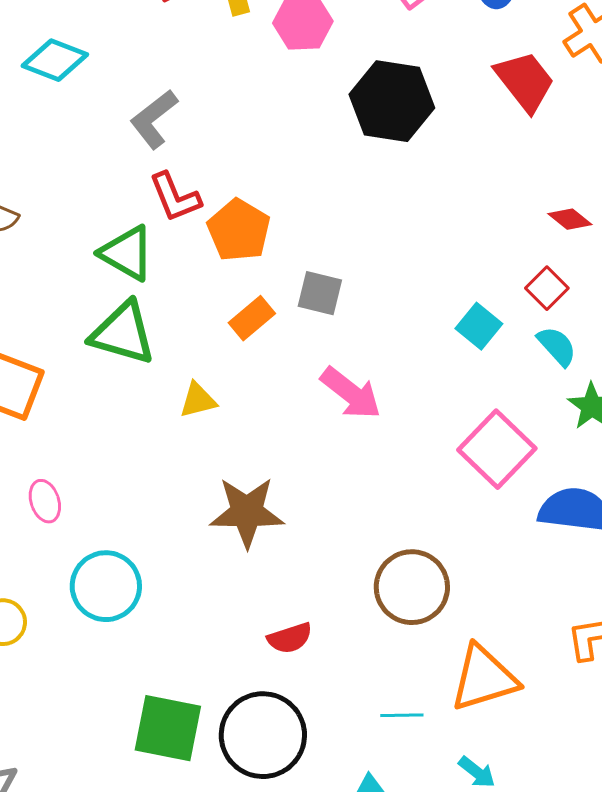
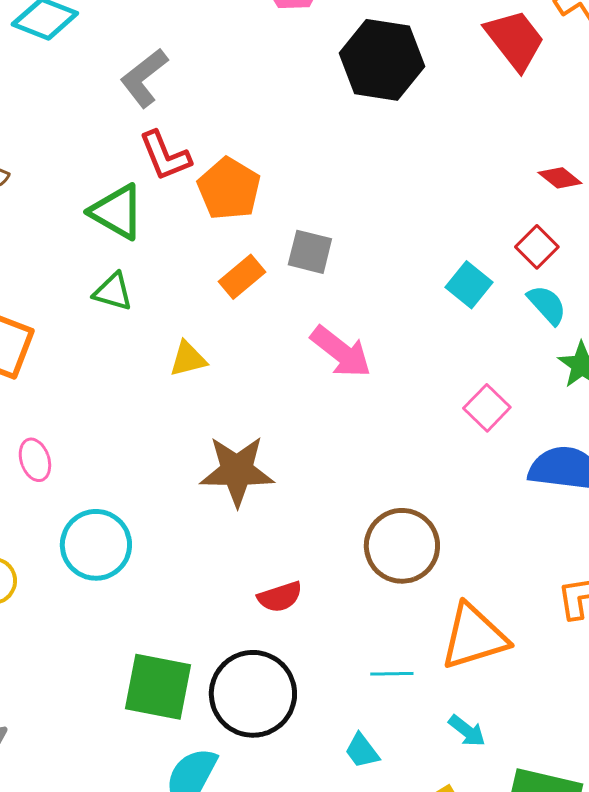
green triangle: (123, 333) -> (113, 292), size x0.6
pink square: (497, 449) -> (487, 408), size x0.6

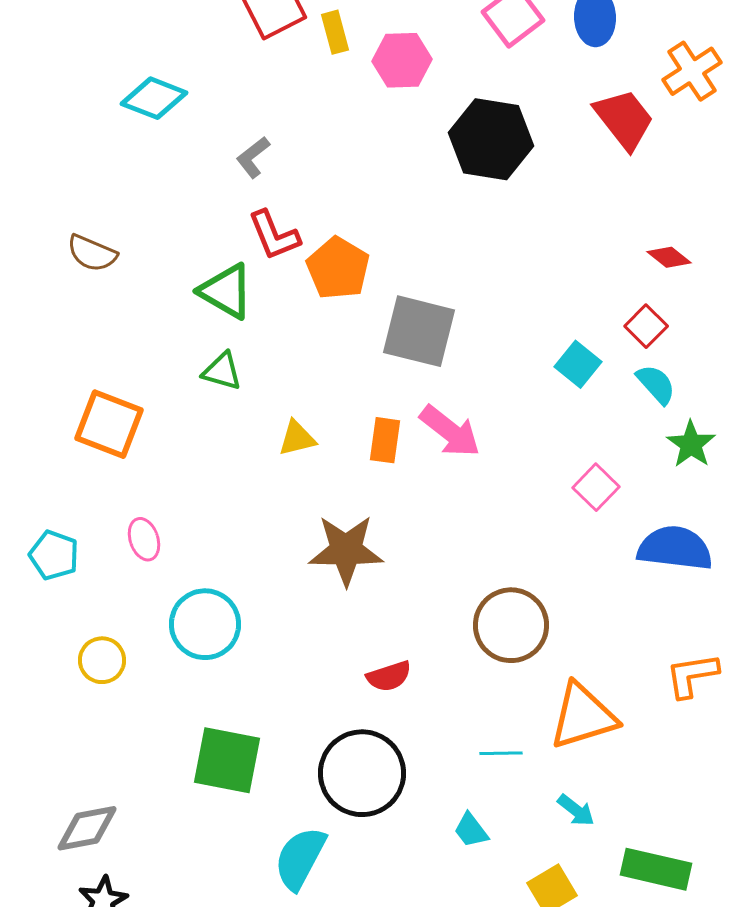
gray L-shape: (144, 78) -> (253, 157), size x0.7
gray square: (310, 252) -> (419, 331), size x1.6
orange rectangle: (242, 277) -> (385, 440), moved, turned -42
green square: (158, 687) -> (227, 760), moved

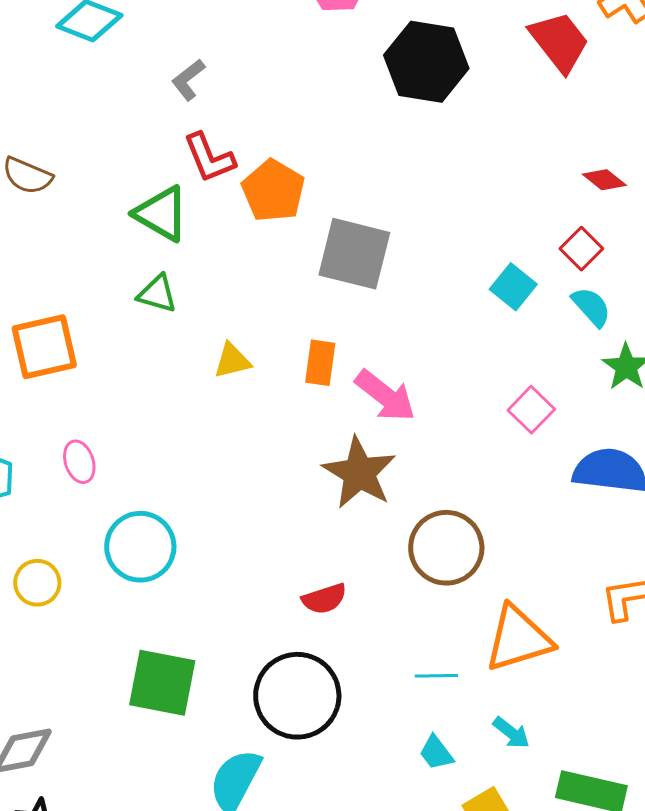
orange square: (109, 424) -> (44, 347), turned -34
pink arrow: (450, 431) -> (385, 396), moved
brown star: (346, 550) -> (359, 473), moved, turned 30
cyan trapezoid: (471, 830) -> (436, 753), moved

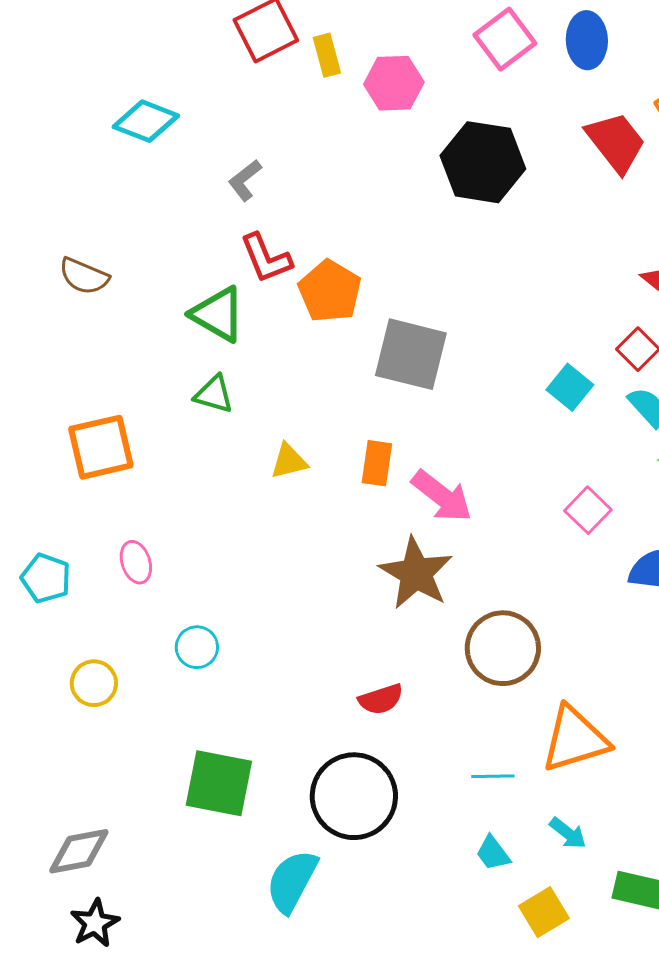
cyan circle: (140, 547) -> (197, 647), size x0.6

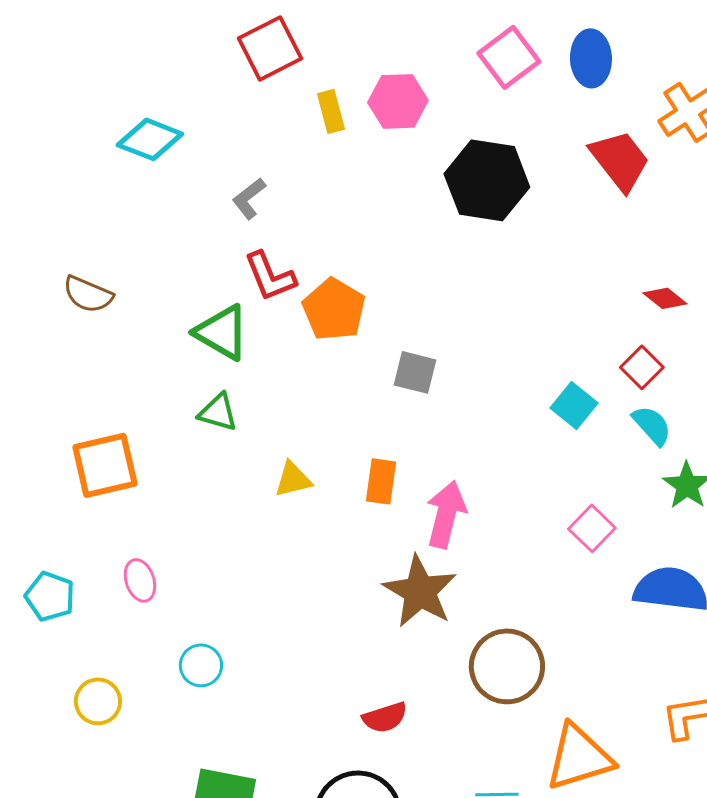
yellow rectangle: (327, 55) -> (331, 111), moved
gray square: (411, 354) -> (415, 372), size x0.6
pink arrow: (442, 496) -> (446, 514), turned -114

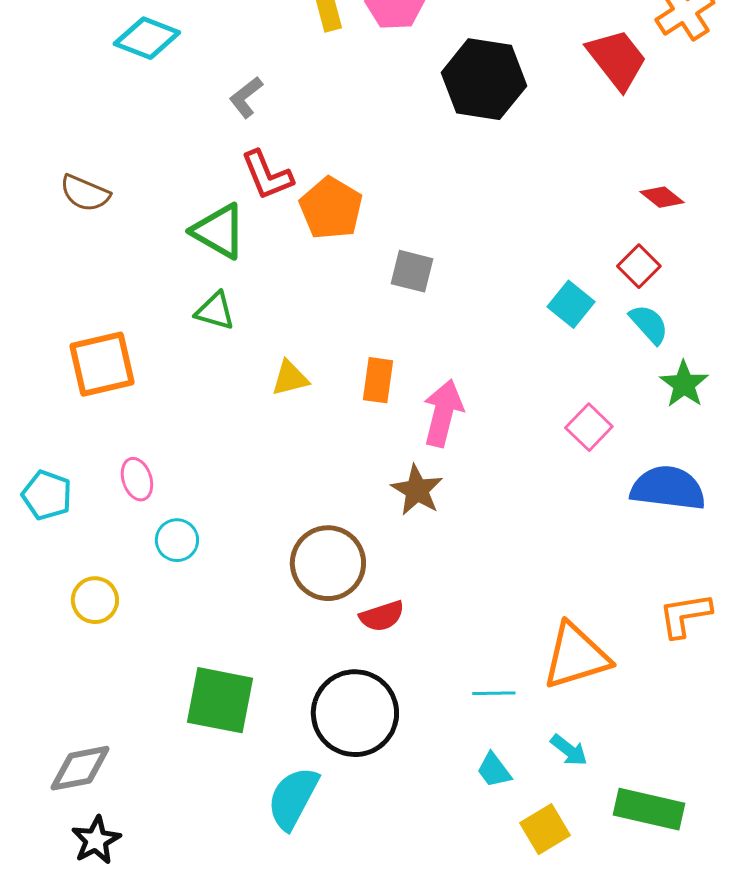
brown star: (420, 591) -> (417, 490), size x0.7
cyan circle: (201, 665) -> (177, 540), moved
brown circle: (507, 666) -> (328, 563), moved

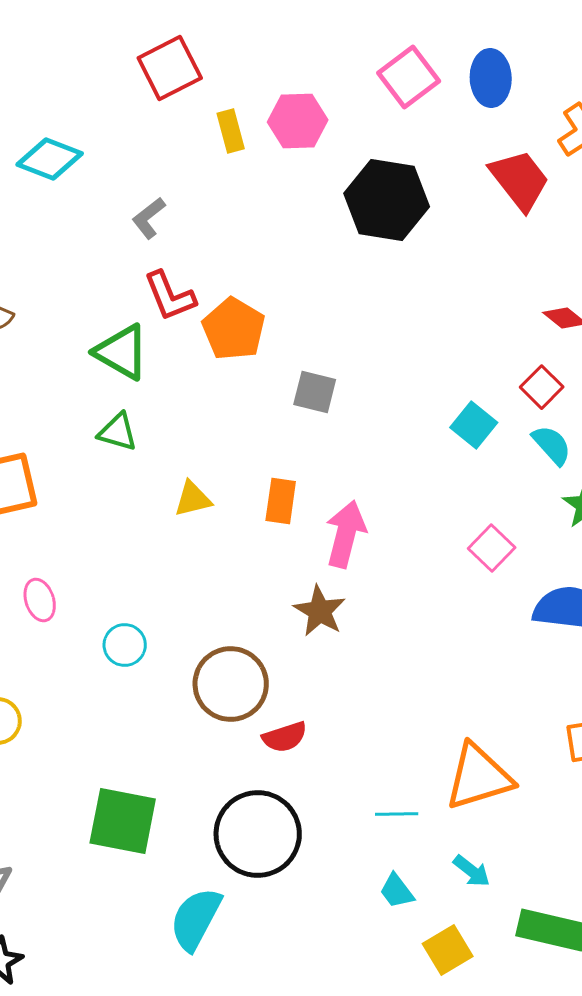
cyan circle: (177, 540) -> (125, 645), moved

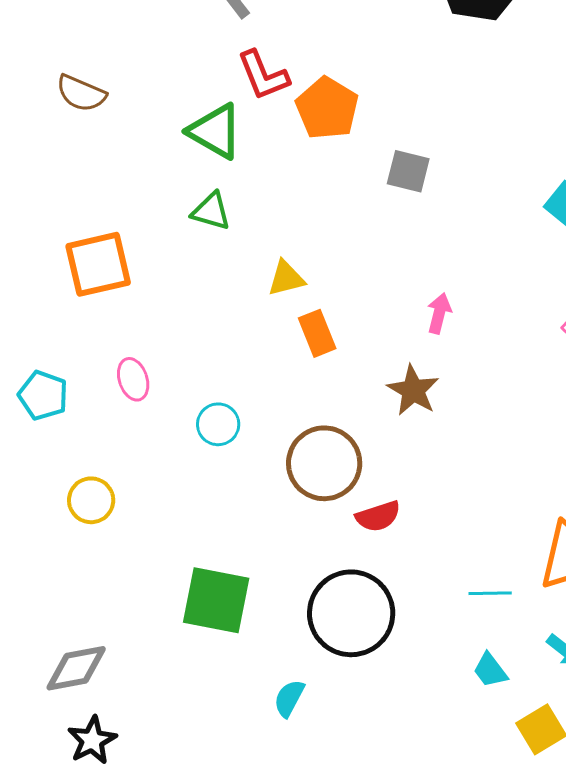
orange rectangle: (281, 501) -> (317, 333), moved, turned -30
pink arrow: (346, 534) -> (439, 313), size x0.6
cyan semicircle: (196, 919) -> (289, 698), size x0.6

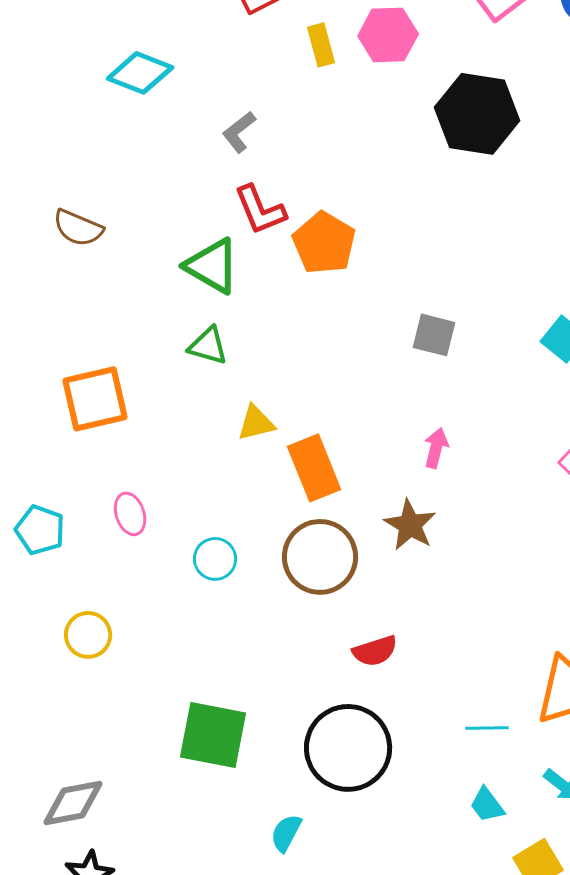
gray square: (408, 171) -> (434, 335), moved
yellow triangle: (286, 278) -> (256, 423), moved
orange rectangle: (317, 333) -> (314, 468), size x1.4
brown circle: (324, 463) -> (320, 557), moved

